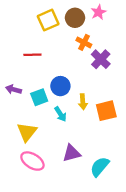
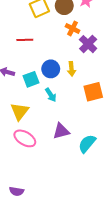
yellow arrow: (83, 102) -> (71, 69), moved

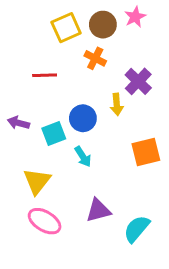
orange cross: (73, 28) -> (95, 58), moved
yellow arrow: (71, 69) -> (117, 104), moved

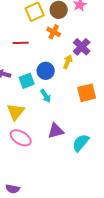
yellow arrow: (117, 104) -> (68, 62), turned -152

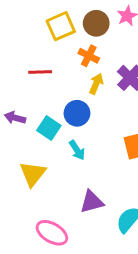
yellow arrow: (68, 62) -> (96, 84), moved
cyan square: (27, 81) -> (49, 128), turned -35
pink ellipse: (21, 138) -> (52, 233), moved

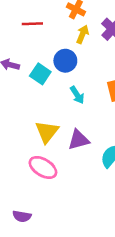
cyan arrow: (77, 150) -> (77, 95), moved
yellow triangle: (33, 174) -> (47, 132), moved

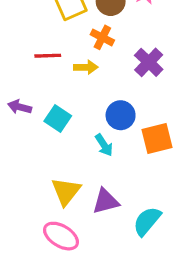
yellow arrow: (82, 34) -> (86, 67), moved, turned 66
blue circle: (65, 61) -> (121, 115), moved

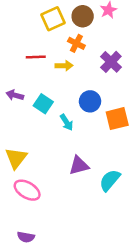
cyan arrow: (104, 145) -> (67, 122), moved
yellow triangle: (66, 191) -> (16, 158), moved
pink ellipse: (61, 236) -> (27, 190), moved

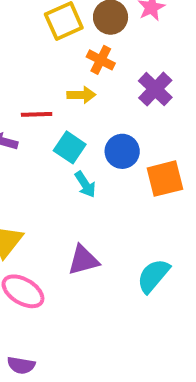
red line: (36, 57) -> (37, 114), moved
cyan square: (43, 104) -> (70, 147), moved
purple triangle: (79, 165) -> (83, 260), moved

